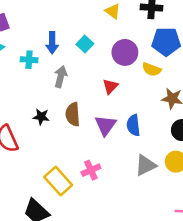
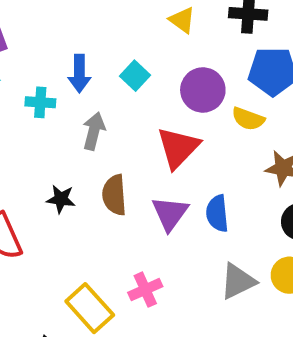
red triangle: (110, 86) -> (178, 148), size x1.6

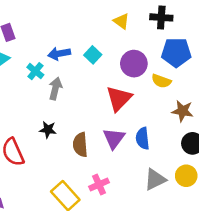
blue arrow: (79, 74) -> (59, 54), turned 80
cyan cross: (40, 102) -> (35, 71), turned 35
gray arrow: (94, 131) -> (55, 89), moved
brown semicircle: (114, 195) -> (80, 145), moved

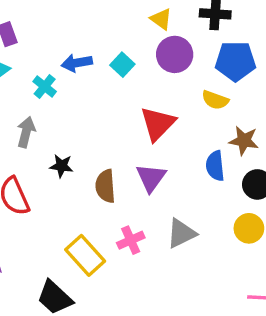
purple circle: (134, 64) -> (175, 54), moved
gray arrow: (55, 89) -> (26, 132), moved
blue semicircle: (143, 138) -> (215, 166), moved
gray triangle: (155, 179) -> (181, 233), moved

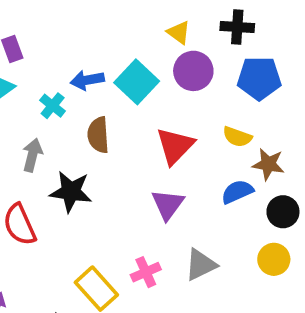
cyan square: (122, 65) -> (137, 82), size x1.6
yellow semicircle: (215, 100) -> (237, 137), moved
black star: (62, 166) -> (71, 192), size x1.6
blue semicircle: (215, 166) -> (237, 192), turned 72
brown semicircle: (105, 186) -> (98, 135), moved

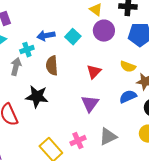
cyan square: (137, 82) -> (73, 37), size x0.7
cyan cross: (53, 106) -> (27, 50), turned 32
red triangle: (175, 146) -> (94, 72), size x0.7
gray arrow: (32, 155) -> (16, 67), moved

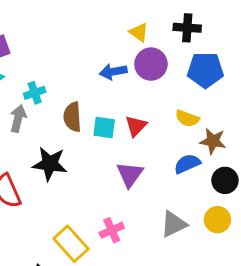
blue arrow: (46, 36) -> (113, 72), moved
cyan square: (73, 37) -> (104, 128), moved, turned -35
gray triangle: (108, 137) -> (174, 224), moved

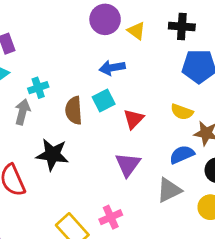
purple circle: (151, 64) -> (105, 19), moved
cyan square: (104, 128) -> (104, 100), moved, turned -35
gray triangle: (174, 224) -> (169, 190), moved

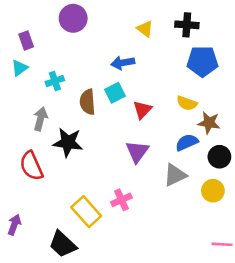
purple circle: (105, 19) -> (73, 18), moved
gray arrow: (23, 112) -> (40, 119), moved

